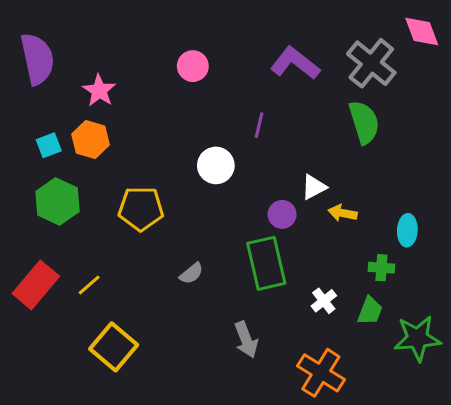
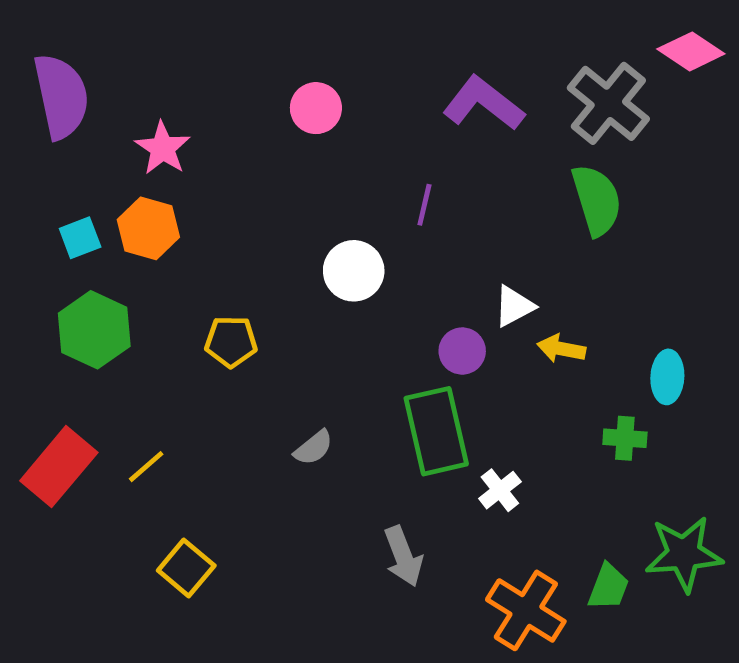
pink diamond: (422, 32) -> (691, 51), turned -36
yellow pentagon: (141, 209) -> (231, 342), size x0.7
white cross: (324, 301) -> (500, 490), moved
green trapezoid: (370, 311) -> (608, 587), moved
yellow square: (114, 347) -> (186, 568), size x0.7

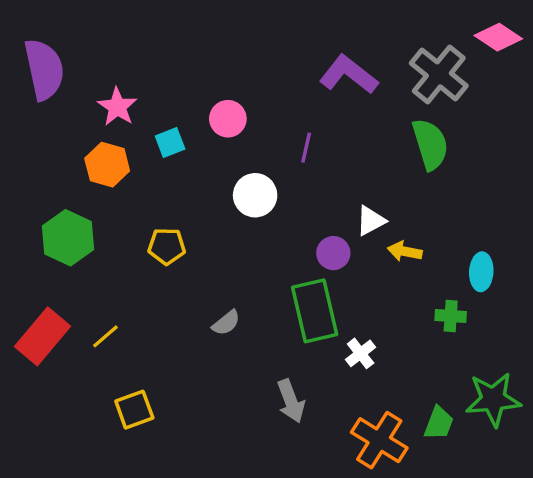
pink circle: (316, 108) -> (228, 119), moved
cyan square: (80, 238) -> (170, 143), moved
yellow square: (186, 568) -> (134, 410), turned 30

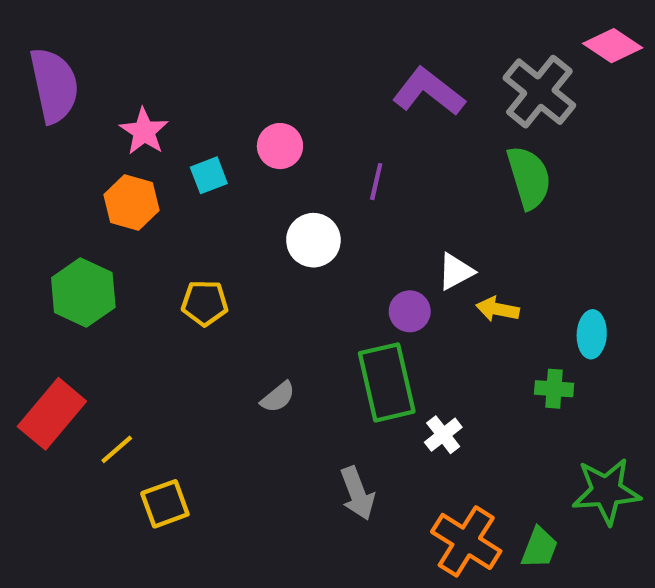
yellow line: (105, 336) -> (117, 449), moved
green trapezoid: (439, 423) -> (539, 548), moved

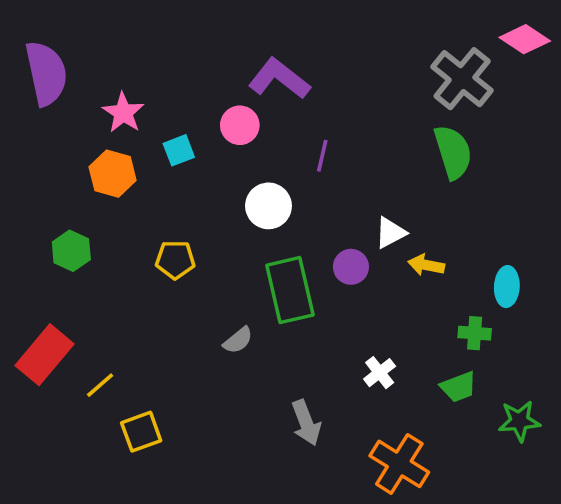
purple L-shape: (429, 92) -> (279, 79), moved
green hexagon: (83, 292) -> (71, 251), size x0.7
green rectangle: (387, 382) -> (290, 290), moved
green star: (606, 491) -> (519, 421), size x0.7
green trapezoid: (539, 548) -> (458, 387), moved, turned 48

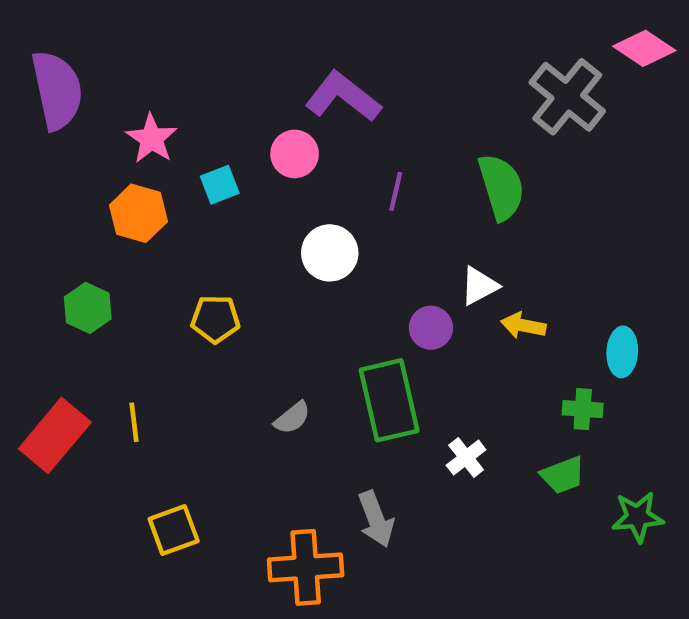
green semicircle: (453, 152) -> (501, 187), moved
green rectangle: (290, 290) -> (389, 400), moved
yellow line: (100, 385) -> (134, 422), moved, turned -56
orange cross: (399, 464) -> (306, 567), moved, turned -36

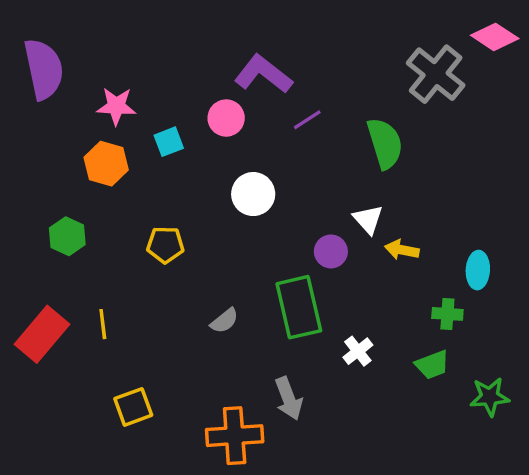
pink star: (152, 139) -> (116, 106), turned -30
purple line: (396, 191) -> (307, 120), moved, turned 44
white triangle: (479, 286) -> (368, 219), turned -44

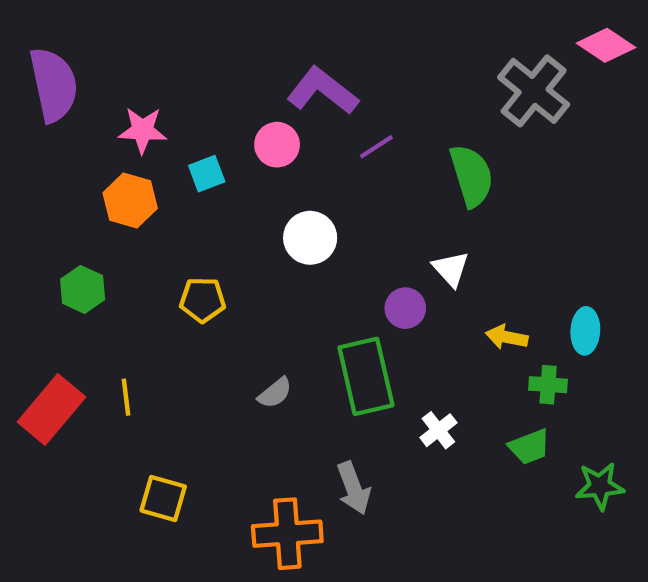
yellow arrow: (402, 250) -> (507, 337), moved
yellow square: (133, 407) -> (163, 498), turned 36

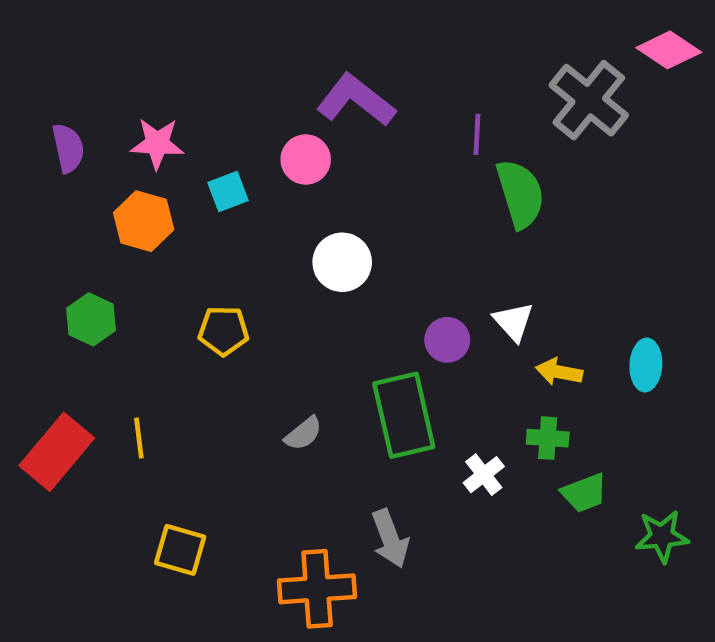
purple semicircle: (54, 85) -> (68, 148), moved, size x0.6
purple line: (376, 147) -> (477, 134), moved, turned -54
white triangle: (451, 269) -> (513, 322), moved
green cross: (548, 385) -> (548, 438), moved

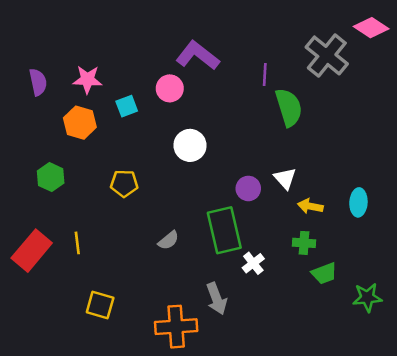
white cross: (484, 475) -> (253, 263), moved

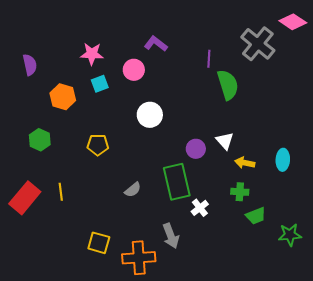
purple L-shape: (198, 55) -> (156, 44), size x0.7
pink star: (87, 80) -> (92, 54), moved
yellow square: (100, 305) -> (99, 243), moved

